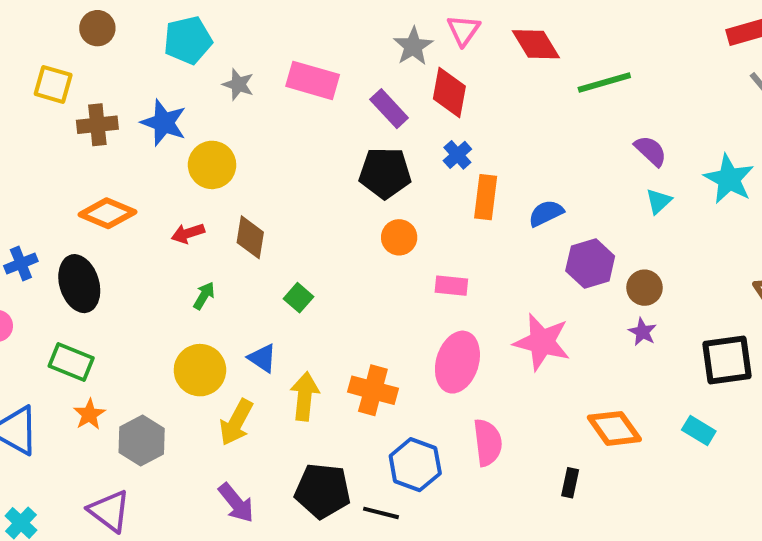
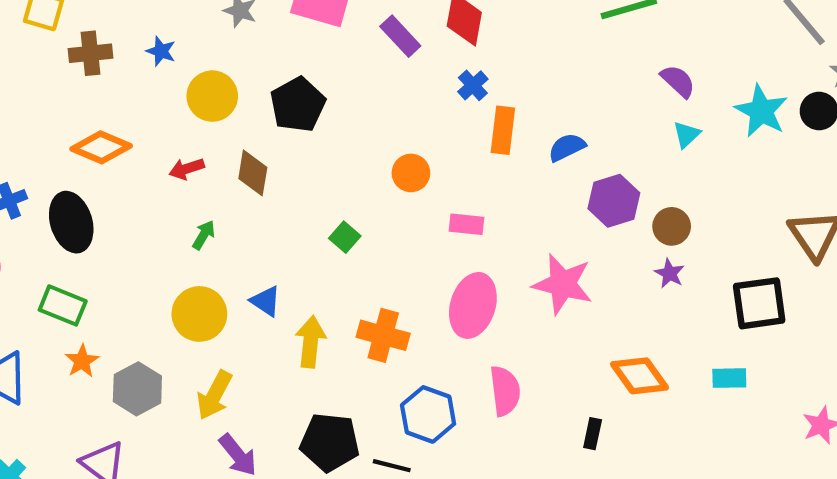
blue star: (164, 123) -> (161, 51), size x0.6
black pentagon: (385, 173) -> (298, 105), moved, turned -30
green square: (299, 298) -> (345, 237), moved
yellow arrow: (236, 422) -> (214, 395), moved
cyan rectangle: (699, 430) -> (729, 378), turned -32

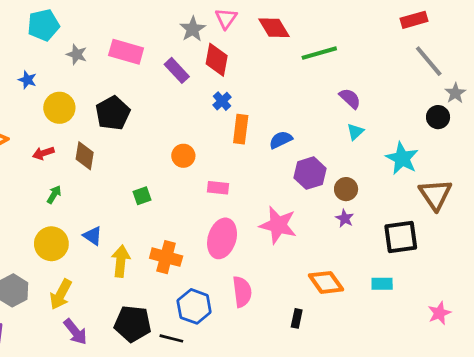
cyan star: (761, 111) -> (402, 158), moved
green square: (345, 237) -> (142, 196), turned 30

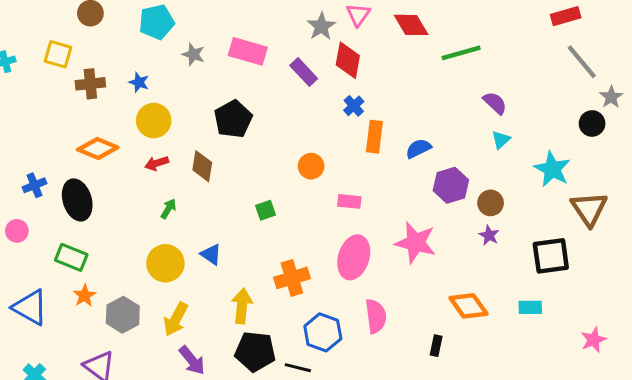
yellow circle: (59, 108) -> (154, 121), moved
orange cross: (166, 257) -> (292, 278), turned -32
yellow arrow: (121, 261) -> (242, 306), moved

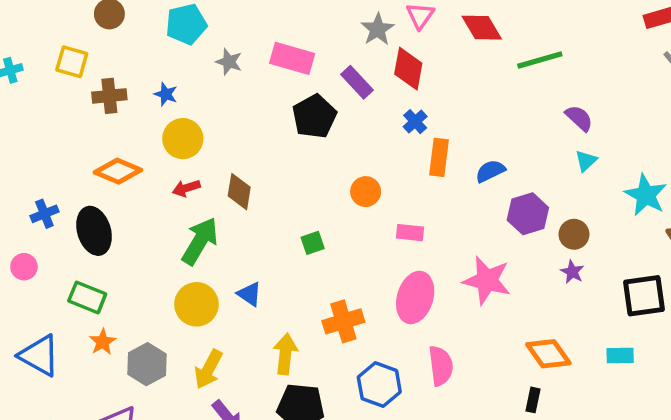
black pentagon: (233, 119) -> (314, 116), moved
green arrow: (168, 209) -> (200, 241), size x2.0
black rectangle: (436, 346) -> (533, 400), moved

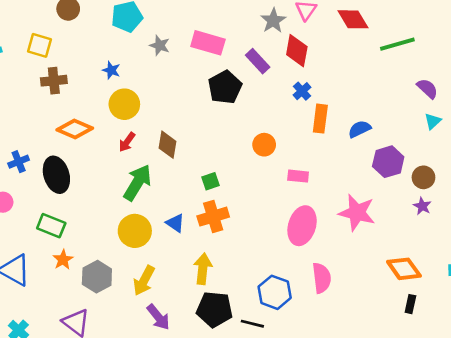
brown cross: (109, 96) -> (54, 81), moved
red arrow: (186, 188) -> (127, 142), turned -36
green square: (313, 243) -> (211, 181), moved
orange cross: (343, 321) -> (213, 217), moved
black rectangle: (533, 400) -> (410, 304), moved

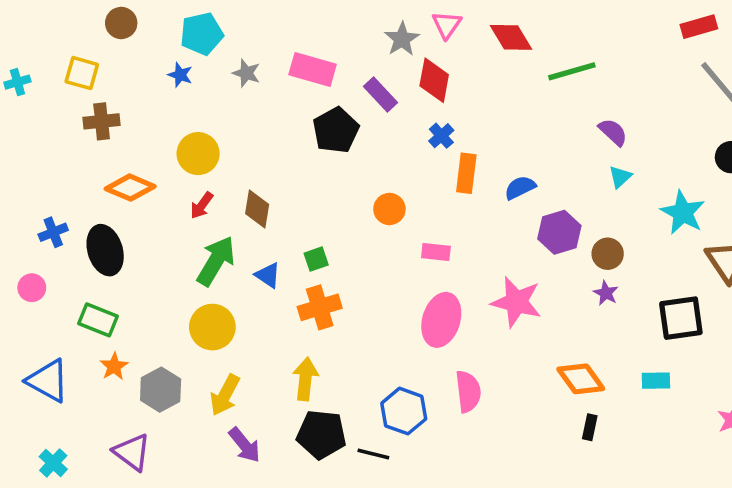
blue star: (111, 70) -> (180, 75), moved
blue triangle: (175, 223) -> (268, 275), moved

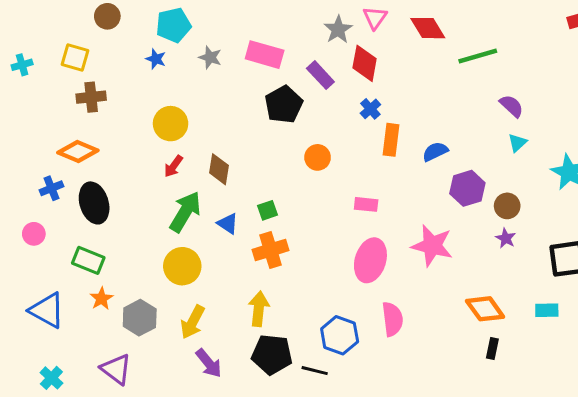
orange diamond: (130, 188) -> (78, 152), moved
orange circle: (389, 209) -> (318, 157), moved

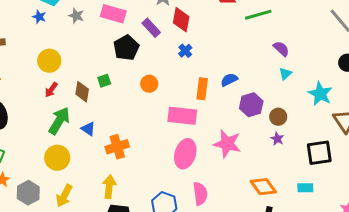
orange rectangle: (391, 140) -> (202, 89), moved
pink rectangle: (366, 204) -> (182, 116), size x1.8
green square: (268, 210) -> (104, 81), moved

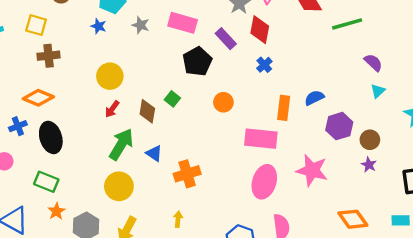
green square: (104, 81) -> (172, 99), turned -32
yellow arrow: (109, 187) -> (178, 219), size x0.6

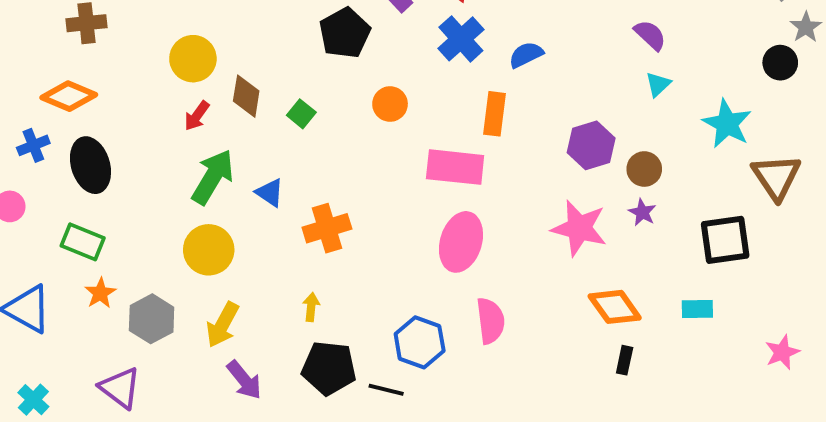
blue cross: (264, 65) -> (461, 39), size x1.6
blue semicircle: (314, 98) -> (526, 55), moved
green square: (172, 99) -> (301, 114), moved
brown diamond: (147, 111) -> (246, 96), moved
pink star: (312, 170) -> (579, 228), moved

